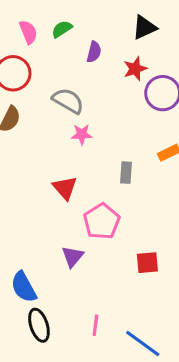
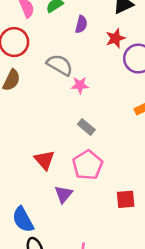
pink star: (82, 134) -> (80, 85), moved
gray rectangle: (126, 173) -> (86, 127), moved, turned -54
red triangle: (65, 188) -> (44, 160), moved

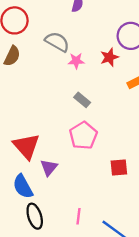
red star: (115, 38) -> (109, 57), moved
red triangle: (44, 160) -> (26, 146), moved, size x1.4
purple triangle: (63, 194) -> (49, 168), moved

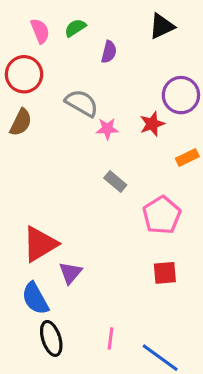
pink pentagon: (83, 136) -> (162, 215), moved
red triangle: (26, 146) -> (40, 244), turned 40

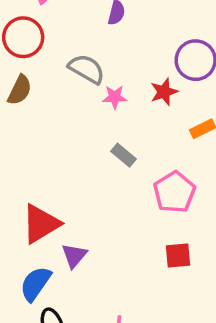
blue semicircle: (35, 298) -> (35, 284), turned 64

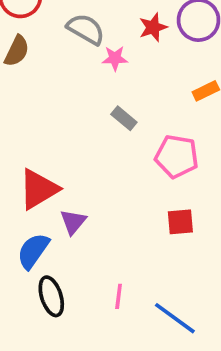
red star: (164, 92) -> (153, 27), moved
pink pentagon: (175, 192) -> (177, 156), turned -30

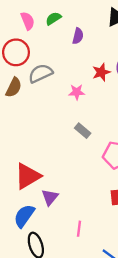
gray semicircle: (86, 29) -> (41, 73), moved, turned -55
pink line: (119, 296) -> (79, 229), moved

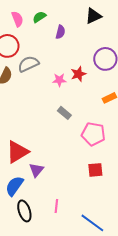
red star: (101, 72) -> (78, 74), moved
pink line: (79, 229) -> (56, 206), moved

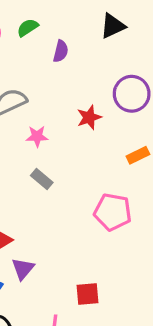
pink star: (59, 80) -> (37, 136), moved
gray rectangle: (64, 113) -> (42, 179), moved
red square: (95, 170) -> (88, 294), moved

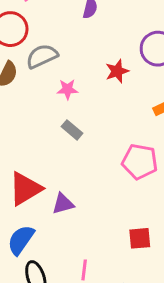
purple triangle: (23, 269) -> (63, 204), moved, turned 35
red square: (88, 294) -> (140, 238), moved

